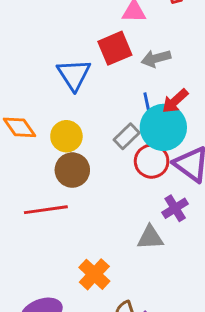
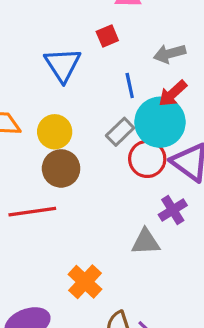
red square: (115, 48) -> (107, 36), size x0.6
gray arrow: (156, 58) -> (170, 54), moved
blue line: (147, 104) -> (130, 85), moved

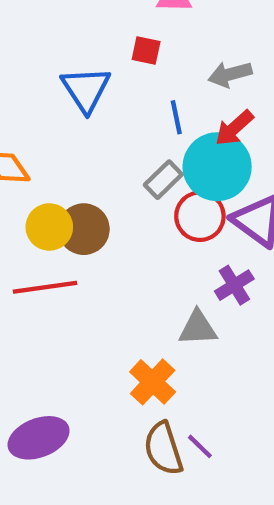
red square: (107, 36) -> (146, 51), turned 35
yellow circle: (55, 132) -> (49, 227), moved
orange cross: (85, 282) -> (153, 382), moved

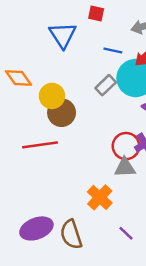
blue line: (176, 117) -> (113, 51), turned -66
red circle: (200, 216) -> (126, 146), moved
yellow circle: (49, 227) -> (52, 96), moved
brown semicircle: (163, 449) -> (71, 234), moved

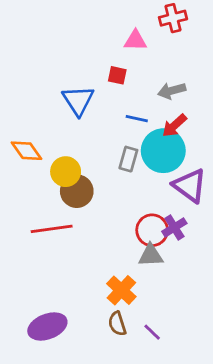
gray rectangle: (106, 85) -> (128, 159), turned -30
brown semicircle: (71, 234) -> (117, 324), moved, size x0.7

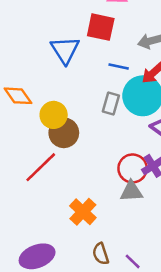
red square: (117, 75) -> (101, 27), size x1.6
red line: (52, 229) -> (41, 167), turned -36
orange cross: (121, 290) -> (83, 212), moved

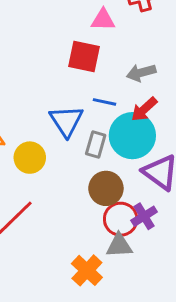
blue triangle: (65, 50) -> (66, 121), moved
brown circle: (64, 133) -> (106, 188), moved
orange cross: (83, 212) -> (87, 270), moved

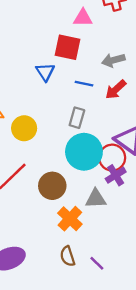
blue triangle: (66, 121) -> (45, 72), moved, size x0.7
cyan circle: (132, 136) -> (84, 152), moved
brown circle: (106, 188) -> (52, 186), moved
red circle: (121, 219) -> (112, 158), moved

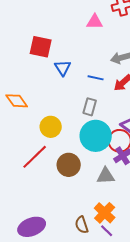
red square: (68, 47) -> (41, 47), moved
yellow circle: (24, 128) -> (51, 127), moved
orange cross: (70, 219) -> (105, 213), moved

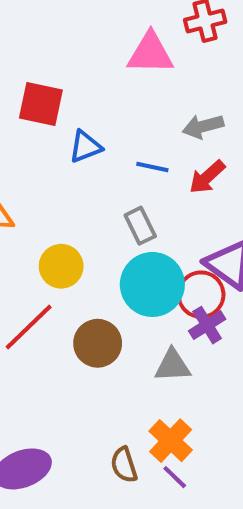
pink triangle: (95, 22) -> (150, 53), size x1.4
blue triangle: (63, 68) -> (85, 147), turned 42
gray rectangle: (90, 107) -> (140, 226), turned -42

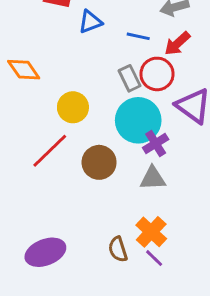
red circle: (201, 295) -> (157, 74), moved
purple cross: (207, 325) -> (156, 144), moved

